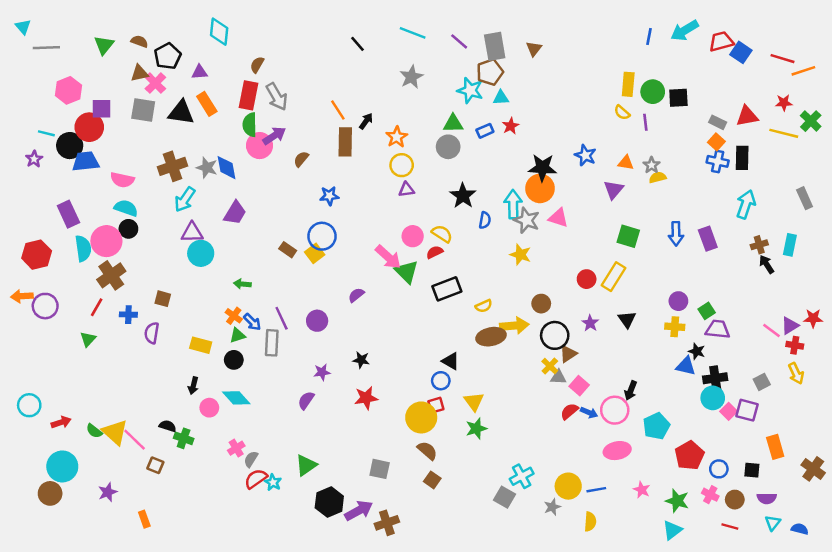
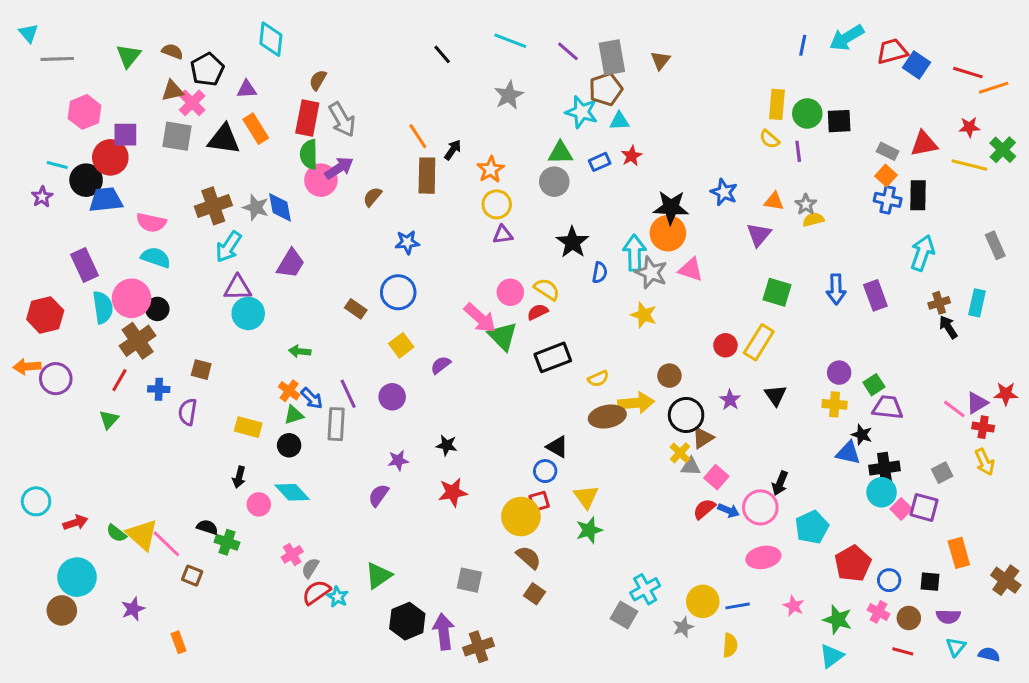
black circle: (128, 229) -> (157, 309), moved
yellow square: (315, 253) -> (401, 345), moved
purple arrow: (359, 511) -> (444, 632), turned -68

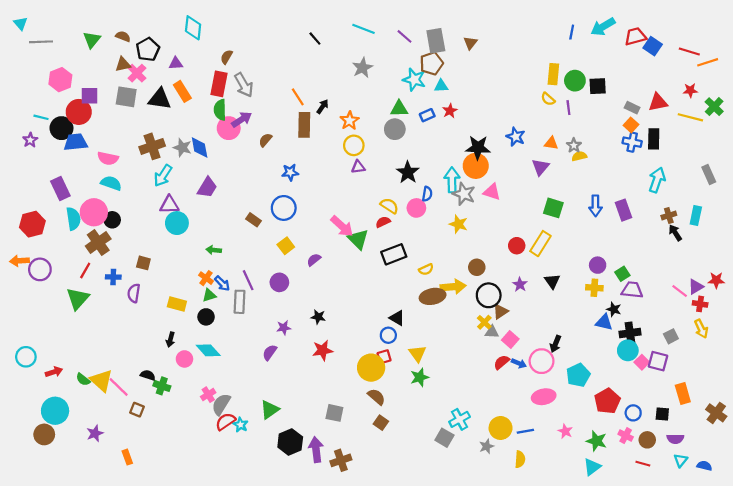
pink circle: (510, 292) -> (416, 208), moved
green triangle: (109, 420) -> (78, 299), size x1.6
gray semicircle: (310, 568) -> (221, 404), size x1.5

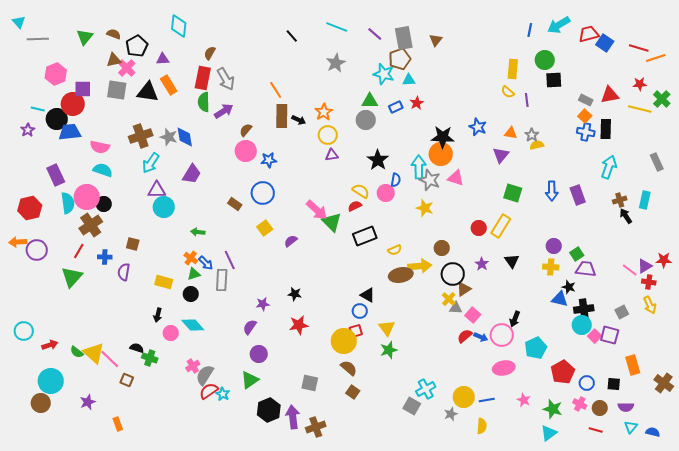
green circle: (575, 81) -> (545, 60), moved
black arrow: (323, 107) -> (299, 120), moved, turned 80
pink circle: (229, 128) -> (246, 151), moved
purple circle: (279, 282) -> (259, 354), moved

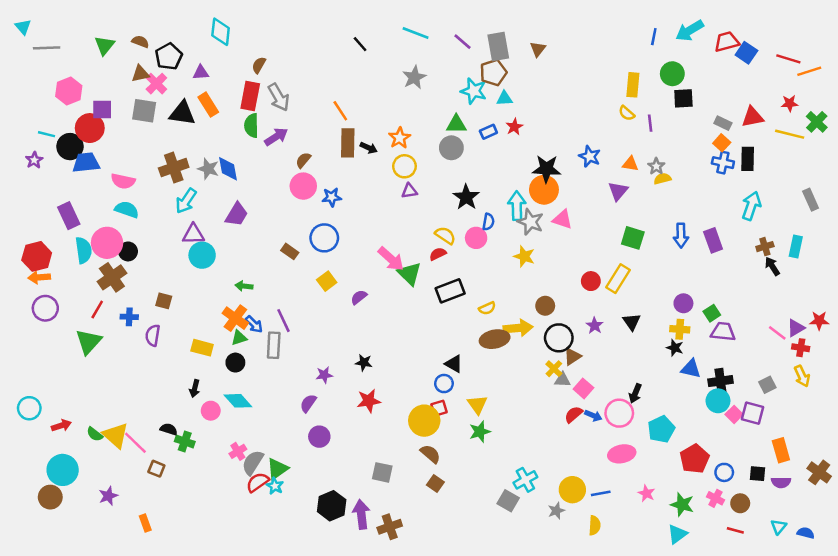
orange arrow: (18, 242) -> (39, 277), moved
orange cross: (191, 258) -> (235, 318), size x1.5
black star: (569, 287) -> (675, 348), moved
green triangle: (250, 380) -> (277, 469), moved
purple semicircle: (626, 407) -> (781, 482), moved

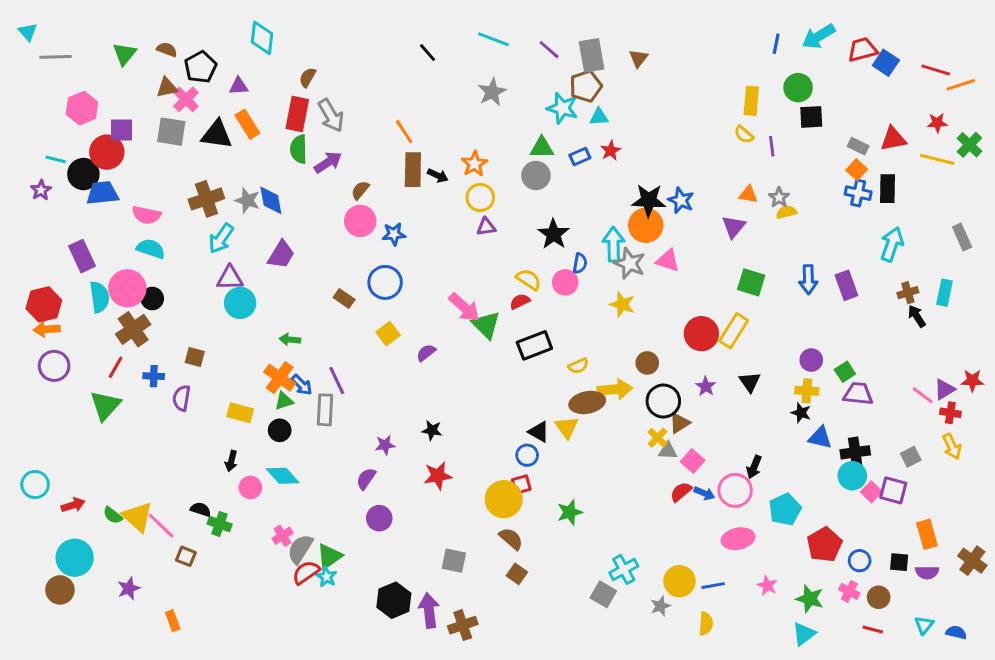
blue star: (590, 156) -> (681, 200), moved
red circle: (591, 281) -> (701, 334), size x1.5
yellow triangle: (477, 405) -> (567, 427), moved

